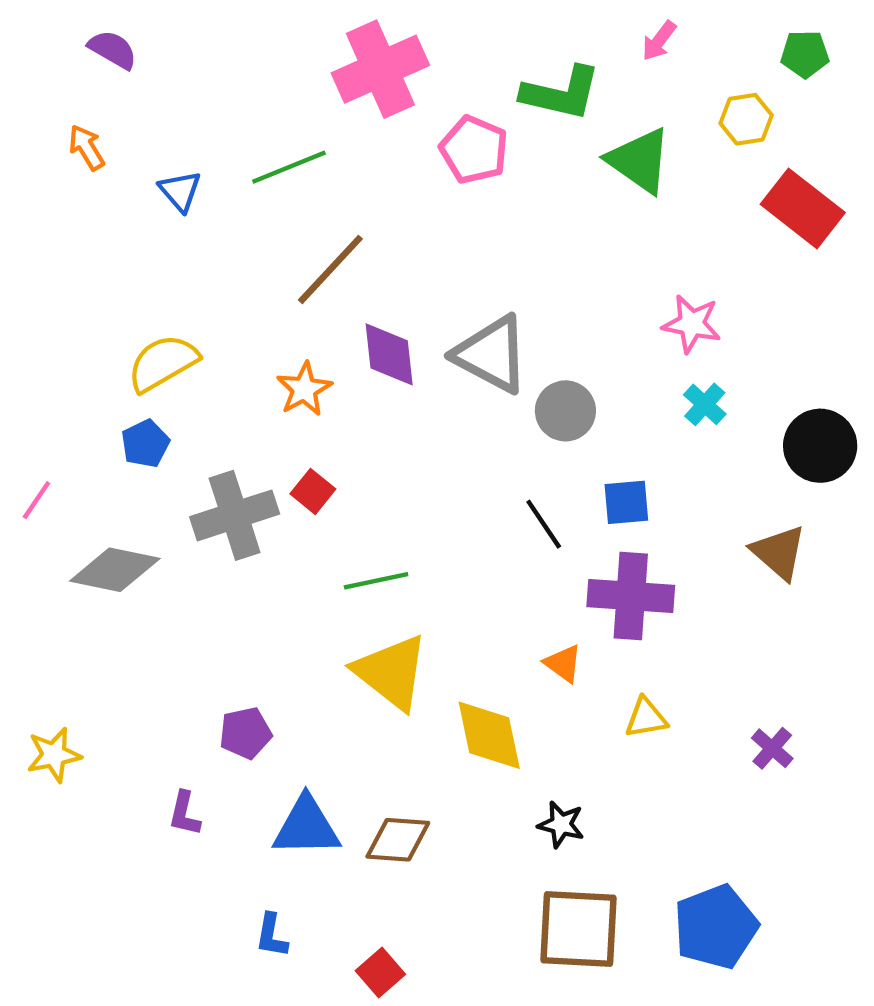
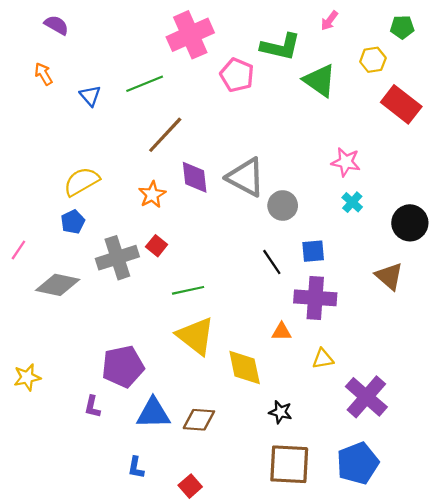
orange triangle: (563, 663) -> (282, 332), turned -36
purple pentagon: (245, 733) -> (123, 366), size x1.6
purple cross: (772, 748) -> (366, 397), moved, size x2.0

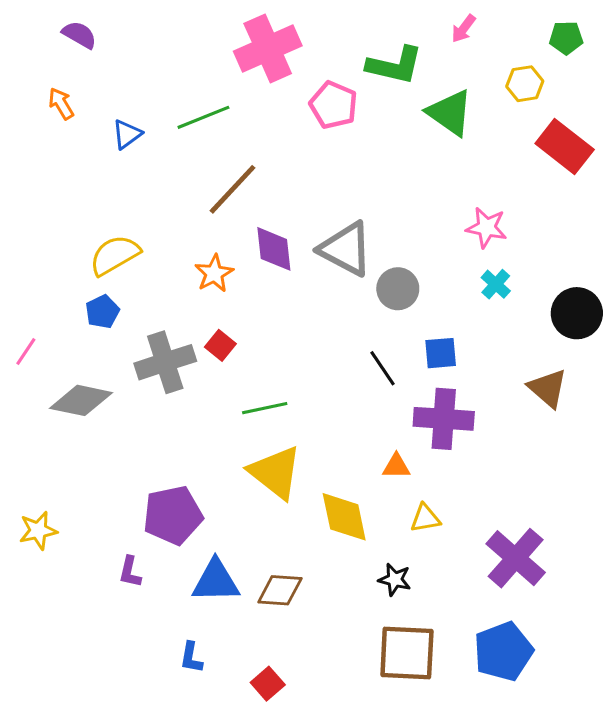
blue triangle: (90, 96) -> (127, 134), turned 35
yellow triangle: (323, 359) -> (425, 518), moved

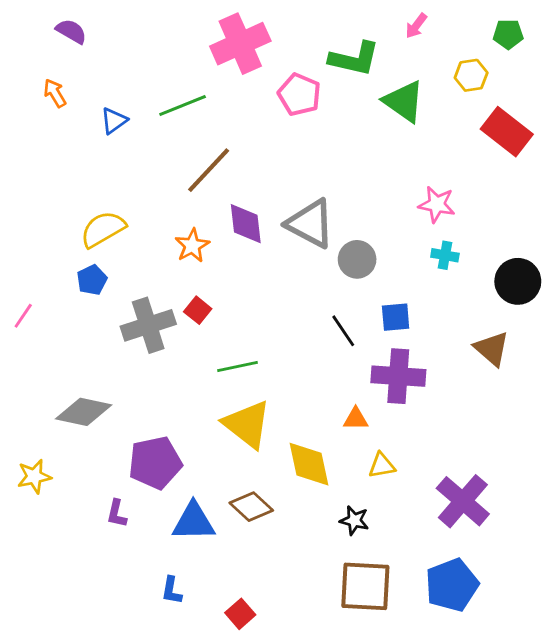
cyan cross: (496, 284) -> (445, 255), turned -32
gray diamond: (81, 400) -> (84, 412), moved
brown diamond: (280, 590) -> (251, 507), moved, turned 39

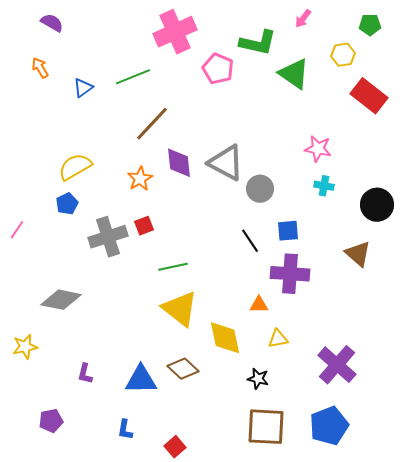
red square: (198, 310) -> (144, 226), turned 30
purple pentagon: (155, 463) -> (51, 421), moved, size x0.6

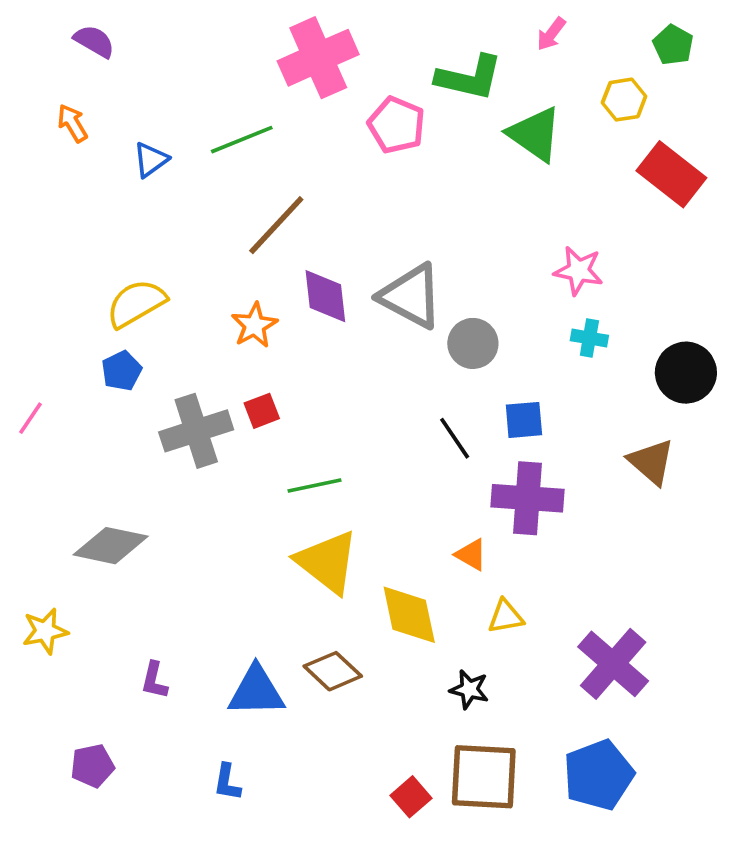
green pentagon: (370, 25) -> (673, 45), turned 30
orange triangle: (259, 305) -> (471, 555), turned 30
red square: (175, 447) -> (411, 797), moved

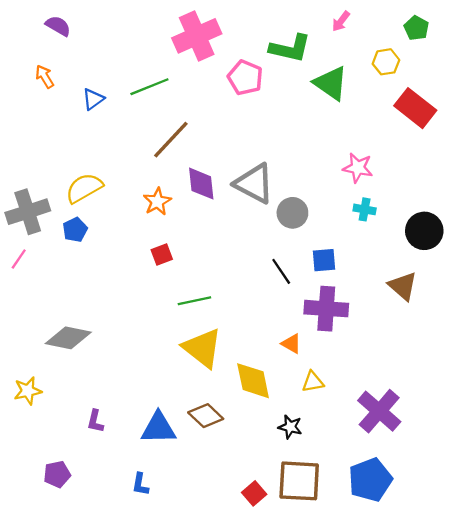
gray cross: (196, 431) -> (28, 212), moved

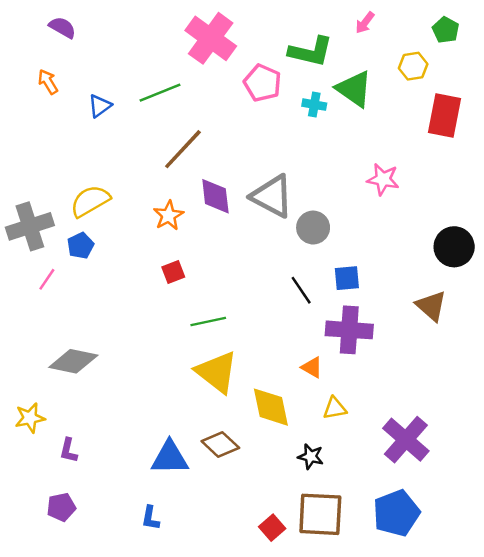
pink cross: (197, 36) -> (211, 38), turned -30
red rectangle: (415, 108) -> (444, 115), turned 63
cyan cross: (365, 209) -> (314, 105), moved
pink line: (19, 259) -> (47, 279), moved
purple L-shape: (95, 421) -> (68, 450), moved

